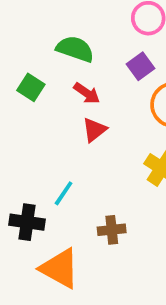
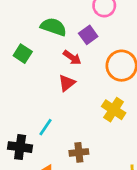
purple square: (141, 66) -> (88, 35), moved
red arrow: (87, 93) -> (72, 58), moved

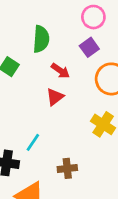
green semicircle: (53, 27) -> (41, 39), turned 75
purple square: (88, 35) -> (89, 47), moved

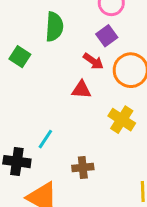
red arrow: (60, 71) -> (93, 61), moved
red triangle: (55, 97) -> (81, 90), moved, turned 42

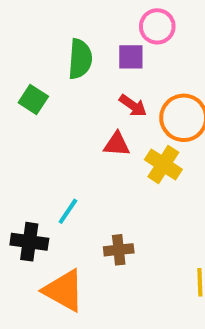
purple square: (107, 36) -> (131, 57), moved, turned 36
yellow cross: (122, 120) -> (163, 164), moved

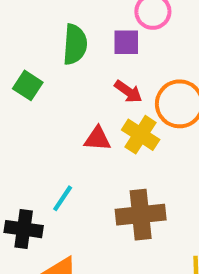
red triangle: (117, 144) -> (97, 139), moved
yellow cross: (163, 164) -> (141, 135), moved
brown cross: (119, 250) -> (141, 215), moved, size x1.6

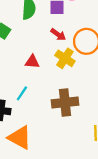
red triangle: (97, 139) -> (32, 62), moved

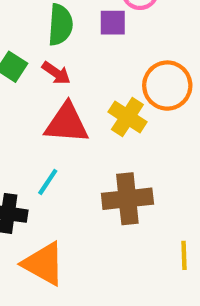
red arrow: (58, 35) -> (56, 73), moved
red triangle: (32, 62) -> (67, 123), size x1.6

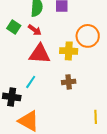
yellow cross: (127, 117) -> (69, 51), turned -30
brown cross: (127, 199) -> (69, 82), moved, size x0.6

